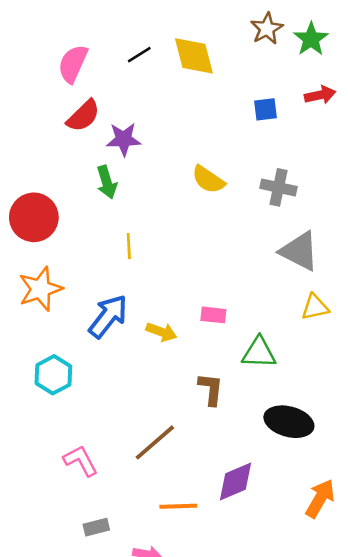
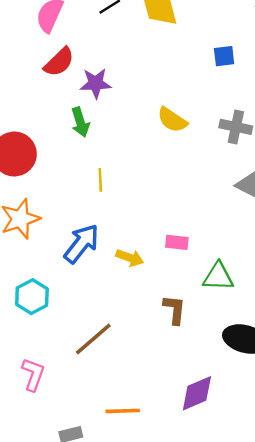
brown line: (155, 442) -> (93, 339), moved
pink L-shape: (81, 461) -> (33, 374), moved, turned 48
orange line: (178, 506) -> (123, 411), moved

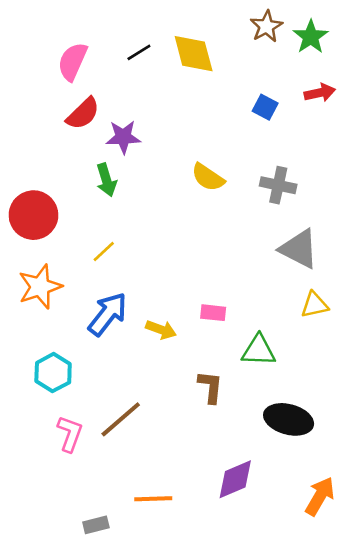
blue square: (224, 56) -> (265, 107), turned 35
yellow line: (100, 180) -> (104, 252), moved, turned 50
pink L-shape: (33, 374) -> (70, 434), moved

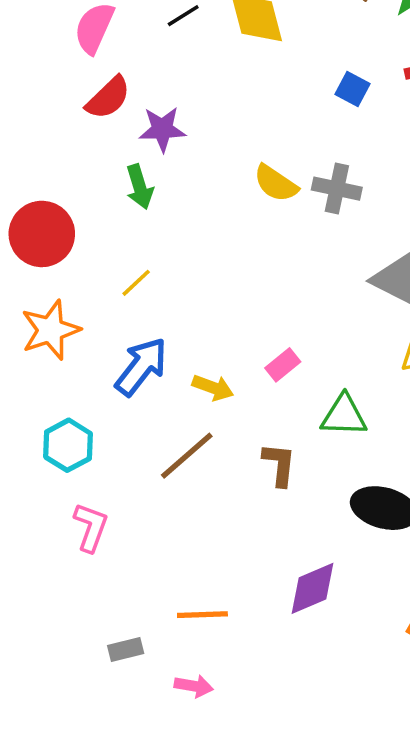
gray cross: (278, 185) -> (337, 189), moved
pink rectangle: (213, 313) -> (283, 365), turned -45
brown line: (121, 419) -> (187, 456), moved

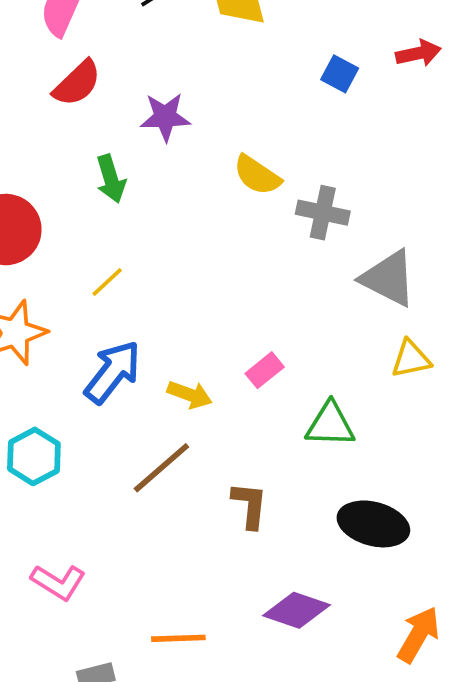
purple star: (162, 129) -> (165, 117), moved
gray cross: (337, 189) -> (323, 213), moved
brown L-shape: (279, 464) -> (250, 505), moved
pink L-shape: (91, 527) -> (58, 582), moved, turned 102
purple diamond: (312, 588) -> (296, 610), turned 42

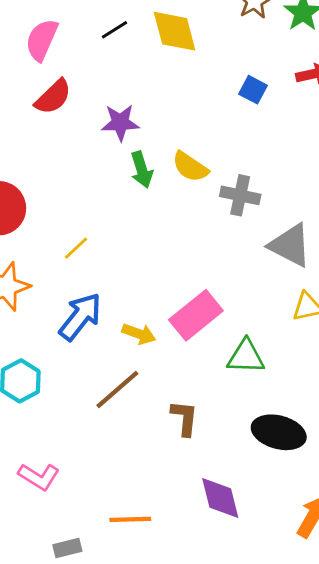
green arrow: (111, 179) -> (142, 170), moved
pink rectangle: (265, 370) -> (196, 315), size x1.8
purple diamond: (296, 610) -> (220, 498), turned 57

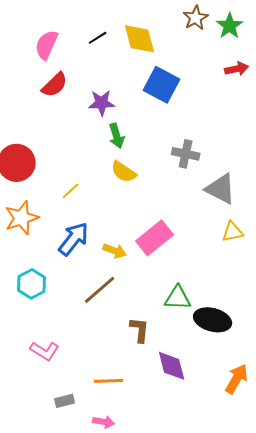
blue square: (253, 90) -> (162, 85), moved, size x1.8
yellow semicircle: (190, 167) -> (124, 172), moved
green triangle: (246, 357) -> (178, 298), moved
brown L-shape: (184, 418) -> (140, 330), moved

